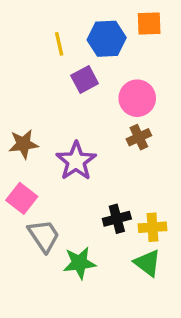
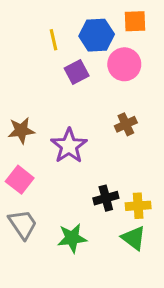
pink circle: (137, 98) -> (124, 64), moved
gray trapezoid: (44, 236) -> (23, 224), moved

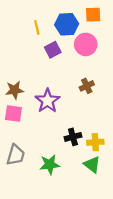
pink square: (20, 180) -> (13, 114), moved, turned -30
gray trapezoid: (23, 224) -> (16, 155), turned 50

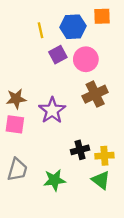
pink circle: (86, 44) -> (86, 59), moved
brown cross: (87, 86) -> (95, 94), size x1.5

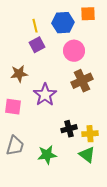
purple square: (58, 55) -> (37, 45), moved
brown star: (16, 99) -> (19, 74), moved

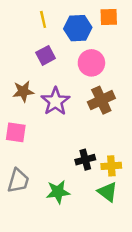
yellow line: (35, 26) -> (43, 19), moved
purple star: (45, 95) -> (55, 101), moved

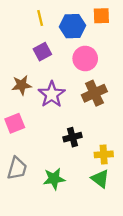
pink square: (16, 132) -> (15, 123), turned -30
black cross: (85, 160) -> (72, 137), moved

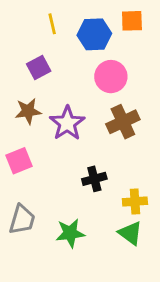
purple square: (42, 52) -> (39, 67), moved

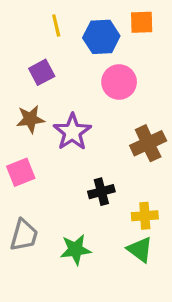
brown cross: (123, 122) -> (148, 143), moved

